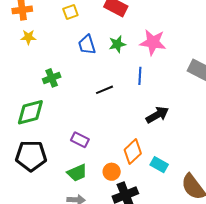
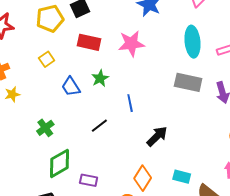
pink star: (153, 42) -> (131, 44), moved
green diamond: (30, 112) -> (59, 163), moved
cyan rectangle: (159, 165) -> (182, 177), moved

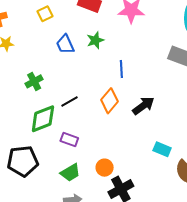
black line: (99, 126) -> (69, 101), moved
orange diamond: (143, 178) -> (110, 101), moved

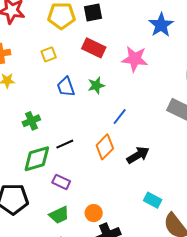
blue line: (121, 69) -> (120, 117), turned 36

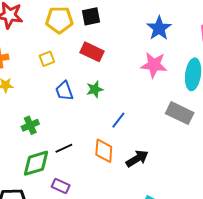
pink star: (135, 59) -> (154, 65), moved
orange diamond: (105, 147) -> (104, 151), turned -40

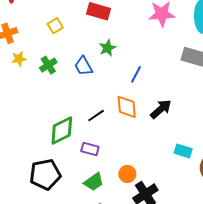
blue trapezoid: (64, 91) -> (83, 66), moved
green cross: (30, 125) -> (48, 65), moved
black line: (64, 148) -> (96, 116), moved

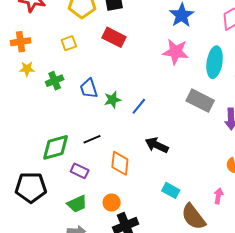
green star: (107, 48) -> (113, 100), moved
orange diamond: (127, 107) -> (120, 163), moved
black arrow: (161, 109) -> (157, 145), turned -125

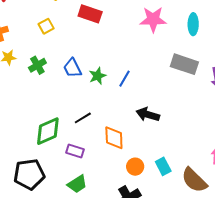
cyan ellipse: (215, 62) -> (193, 24), size x0.7
cyan rectangle: (171, 190) -> (163, 166), moved, turned 42
orange circle: (112, 203) -> (135, 167), moved

